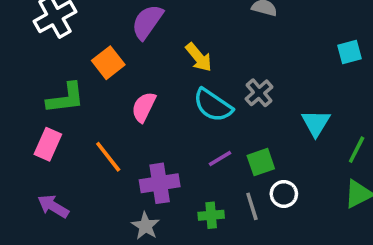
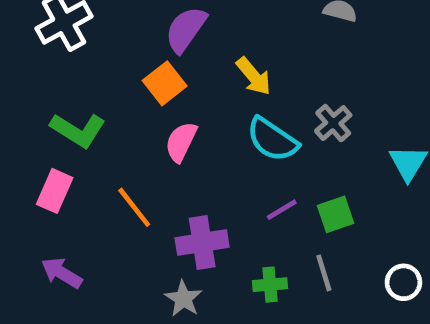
orange square: (108, 63) -> (165, 83), moved
green L-shape: (66, 98) -> (78, 130), turned 39
white circle: (284, 194) -> (403, 282), moved

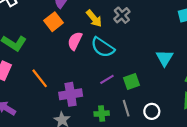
gray cross: (333, 123) -> (122, 15), moved
pink semicircle: (181, 142) -> (75, 41), moved
white circle: (403, 282) -> (152, 111), moved

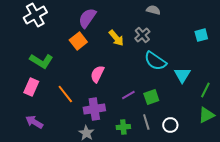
pink semicircle: (75, 41) -> (97, 74), moved
cyan semicircle: (103, 47) -> (155, 61), moved

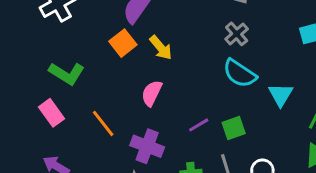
gray cross: (142, 35) -> (237, 34), moved
yellow arrow: (116, 38) -> (161, 48), moved
pink rectangle: (31, 87) -> (52, 113), turned -60
purple cross: (94, 109) -> (147, 146), turned 30

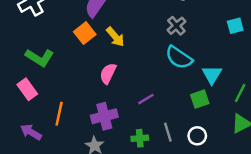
orange line: (103, 123) -> (59, 114), moved, turned 50
green square: (234, 128) -> (200, 99), moved
purple cross: (147, 146) -> (104, 116), turned -35

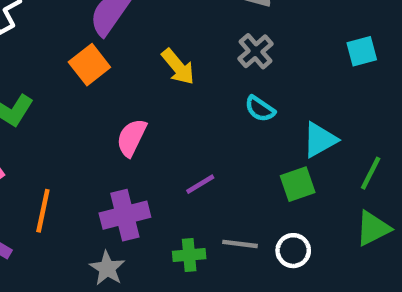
yellow arrow: (115, 37) -> (178, 67), moved
cyan semicircle: (179, 58) -> (260, 109), size x0.6
cyan triangle: (212, 75) -> (320, 140), turned 30
gray line: (168, 132) -> (240, 244), turned -66

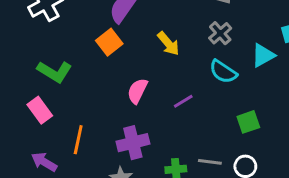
cyan semicircle: (260, 109) -> (223, 72), size x1.4
cyan triangle: (320, 140) -> (263, 55), moved
purple line: (200, 184) -> (183, 101), moved

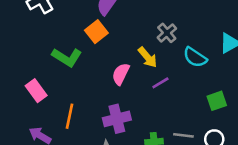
gray cross: (220, 33) -> (167, 33), moved
yellow arrow: (168, 44) -> (148, 57), moved
green L-shape: (55, 72) -> (67, 57), moved

